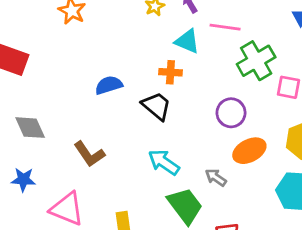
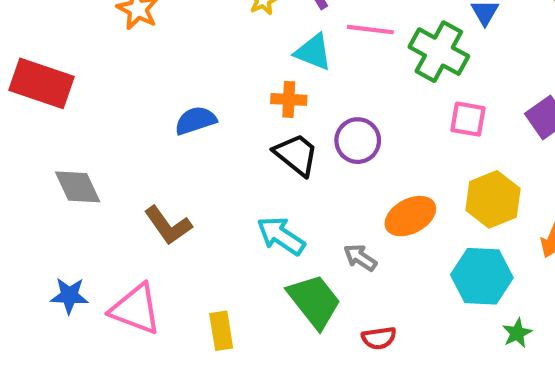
green cross: (256, 61) -> (439, 52), moved, turned -30
black trapezoid: (157, 106) -> (296, 155), moved
purple circle: (231, 113) -> (358, 141), moved
blue star: (23, 180) -> (69, 296), moved

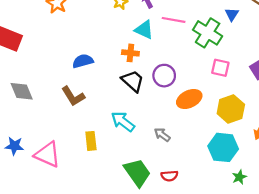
orange ellipse: (410, 216) -> (189, 99), moved
brown L-shape: (168, 225) -> (73, 96), moved
green trapezoid: (314, 301) -> (137, 173), moved
yellow rectangle: (221, 331) -> (91, 141), moved

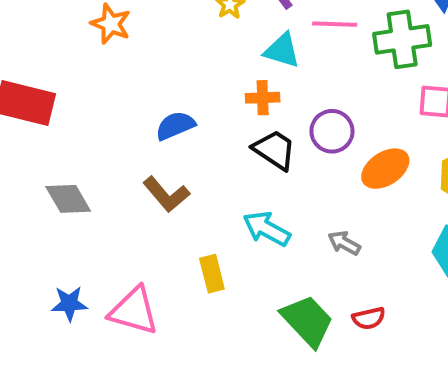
green cross: (208, 33) -> (402, 39), turned -32

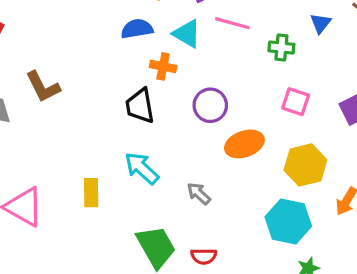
green cross: (402, 39) -> (281, 48), size x0.6
blue semicircle: (175, 126) -> (137, 29), moved
black trapezoid: (274, 150) -> (140, 106), moved, turned -147
brown L-shape: (166, 194) -> (43, 87), moved

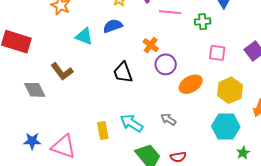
cyan triangle: (187, 34) -> (84, 36), moved
orange cross: (163, 66) -> (151, 45), moved, turned 35
cyan arrow: (142, 168) -> (131, 123), moved

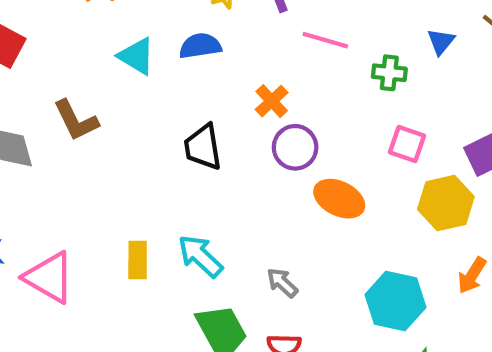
orange ellipse: (191, 84) -> (339, 199), turned 45
yellow hexagon: (230, 90) -> (446, 203), moved
gray arrow: (168, 119) -> (282, 283), moved

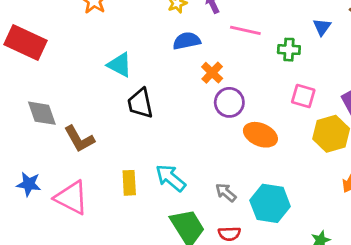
blue semicircle: (200, 46) -> (187, 41), moved
cyan triangle: (137, 56) -> (120, 65), moved
brown L-shape: (76, 120) -> (79, 139), moved
black trapezoid: (203, 147) -> (140, 103), moved
cyan hexagon: (395, 301) -> (270, 203), moved

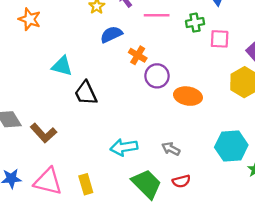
pink square: (303, 96) -> (220, 39), moved
cyan arrow: (171, 178) -> (124, 147), turned -36
yellow rectangle: (129, 183) -> (86, 184), moved
cyan hexagon: (270, 203) -> (231, 146), moved

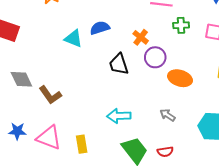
green cross: (195, 23) -> (181, 25), moved
blue semicircle: (111, 34) -> (100, 28), moved
black trapezoid: (86, 93) -> (119, 64), moved
gray arrow: (171, 149) -> (168, 115), moved

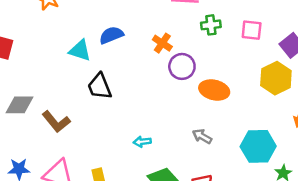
black trapezoid: (119, 64) -> (100, 86), moved
gray diamond: (21, 79) -> (20, 105), turned -60
cyan arrow: (119, 116) -> (142, 142), size x0.6

